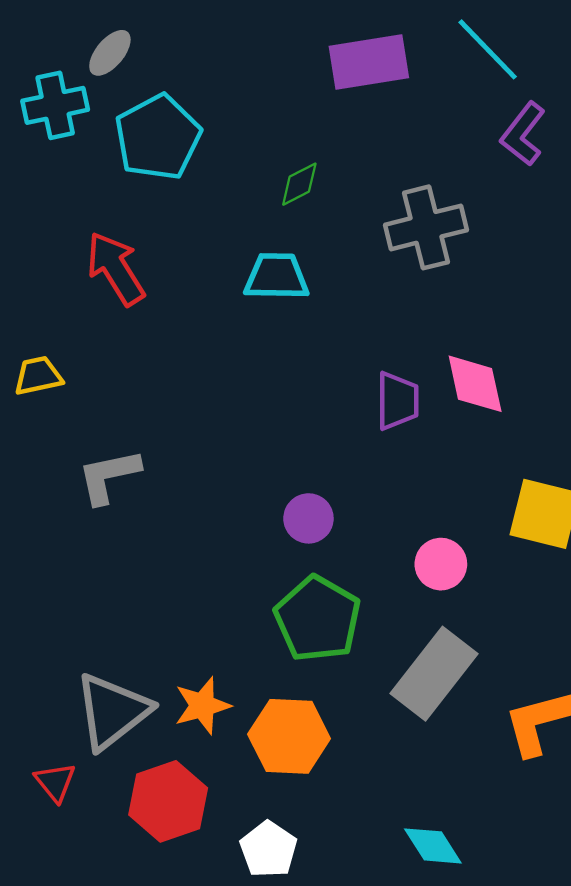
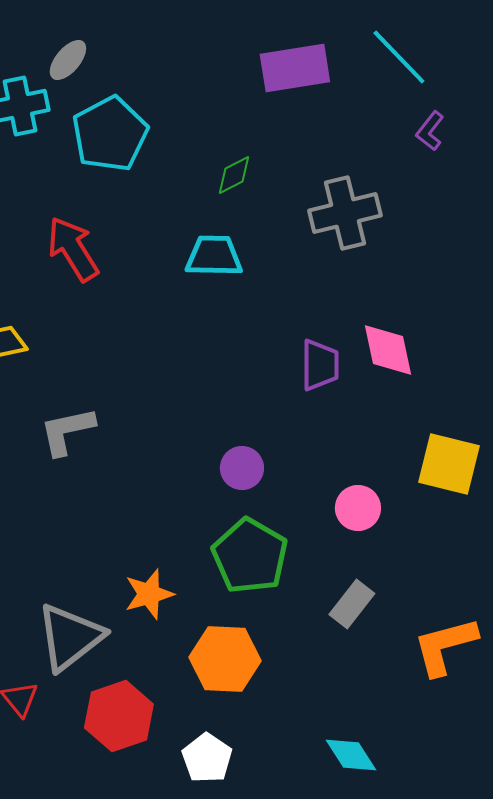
purple L-shape: (523, 134) -> (430, 131), size x0.7
gray rectangle: (434, 674) -> (352, 604), size x0.6
orange star: (202, 706) -> (149, 594), moved

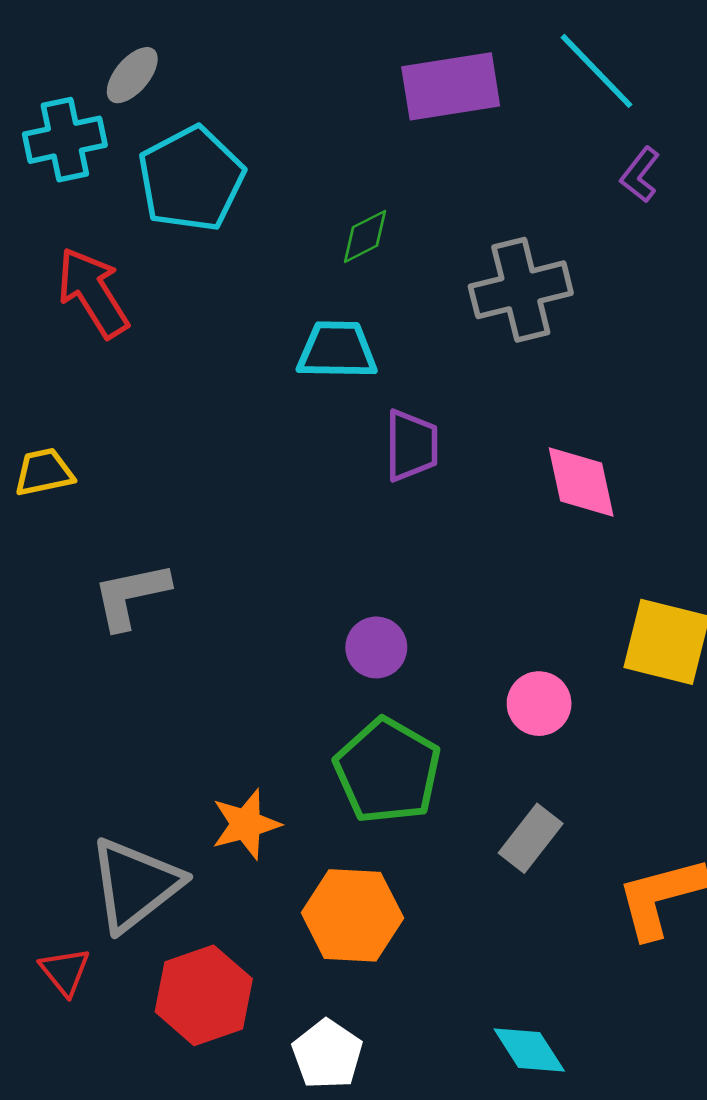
red arrow: (73, 249) -> (93, 293), moved
purple trapezoid: (320, 365) -> (411, 445), moved

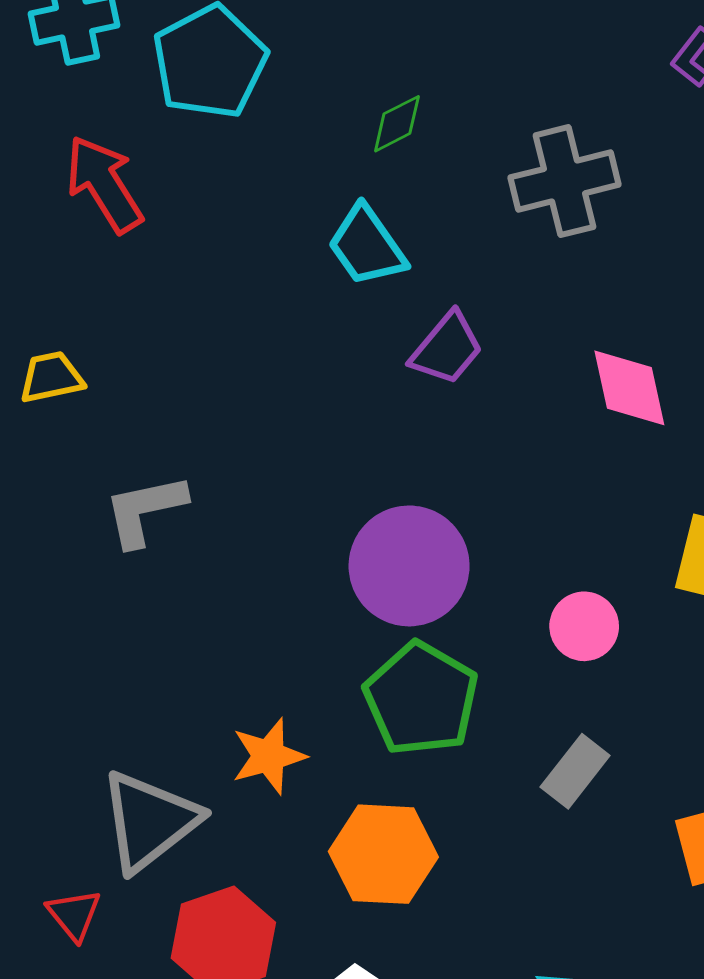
cyan trapezoid: (337, 350) -> (367, 246), turned -126
purple trapezoid: (411, 445) -> (447, 349), turned 40
purple circle: (376, 647) -> (409, 566), size x1.8

